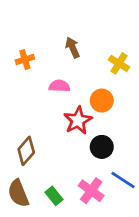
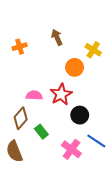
pink semicircle: (59, 86) -> (34, 95), moved
orange circle: (102, 101) -> (75, 67), moved
green rectangle: (54, 196) -> (41, 132), moved

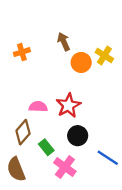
orange circle: (75, 67) -> (81, 62), moved
black circle: (80, 115) -> (78, 136), moved
pink cross: (71, 149) -> (65, 167), moved

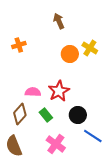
brown arrow: (64, 42) -> (59, 21), moved
black circle: (78, 136) -> (78, 115), moved
green rectangle: (46, 147) -> (46, 115), moved

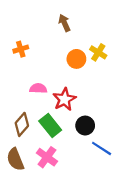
pink semicircle: (33, 92) -> (38, 88), moved
green rectangle: (46, 115) -> (50, 126), size x1.5
pink cross: (56, 144) -> (47, 157), moved

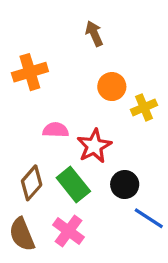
orange cross: (21, 49) -> (30, 72), size x1.5
yellow cross: (98, 52) -> (144, 107), moved, turned 35

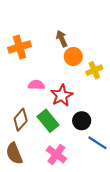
brown arrow: (94, 34) -> (62, 39), moved
pink cross: (68, 231) -> (56, 154), moved

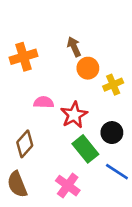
green rectangle: (48, 121) -> (85, 149), moved
black circle: (82, 121) -> (112, 133), moved

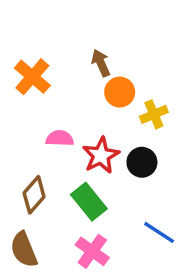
orange cross: (23, 57) -> (32, 77), turned -32
black circle: (112, 133) -> (142, 162), moved
green rectangle: (85, 149) -> (89, 202), moved

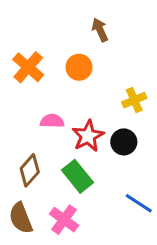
brown arrow: (101, 63) -> (100, 30), moved
orange circle: (120, 92) -> (79, 67), moved
pink cross: (92, 251) -> (64, 220), moved

